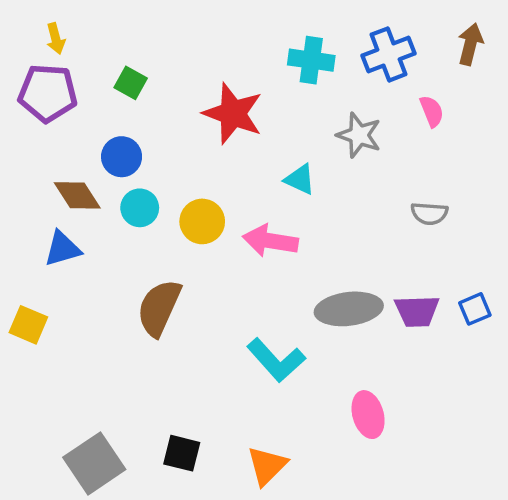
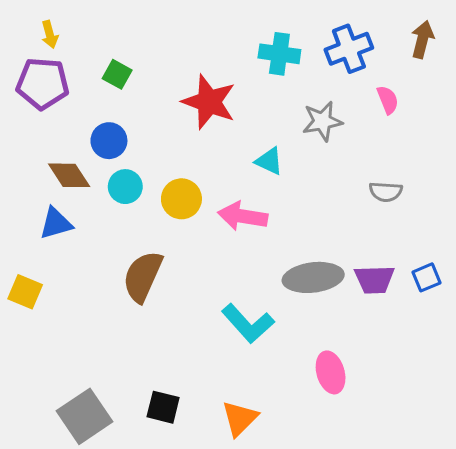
gray star: (359, 135) -> (322, 121), turned -30

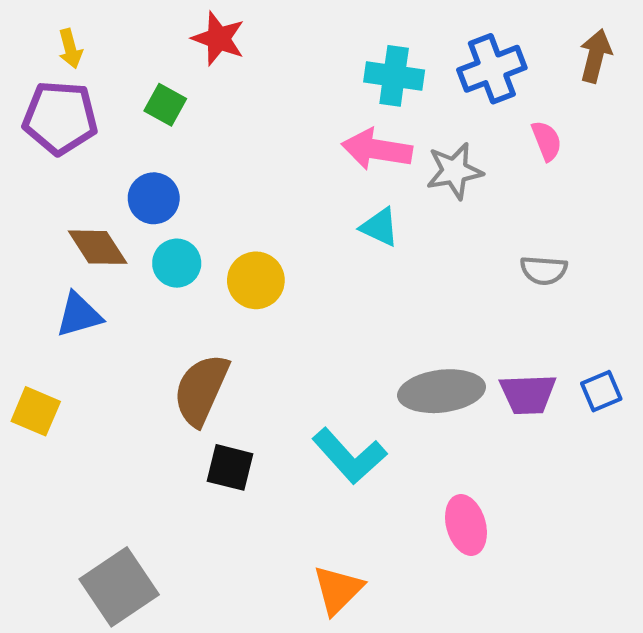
red star: (209, 102) -> (218, 39), moved, size x0.7
pink arrow: (243, 216) -> (377, 149), moved
black square: (163, 407) -> (230, 467), moved

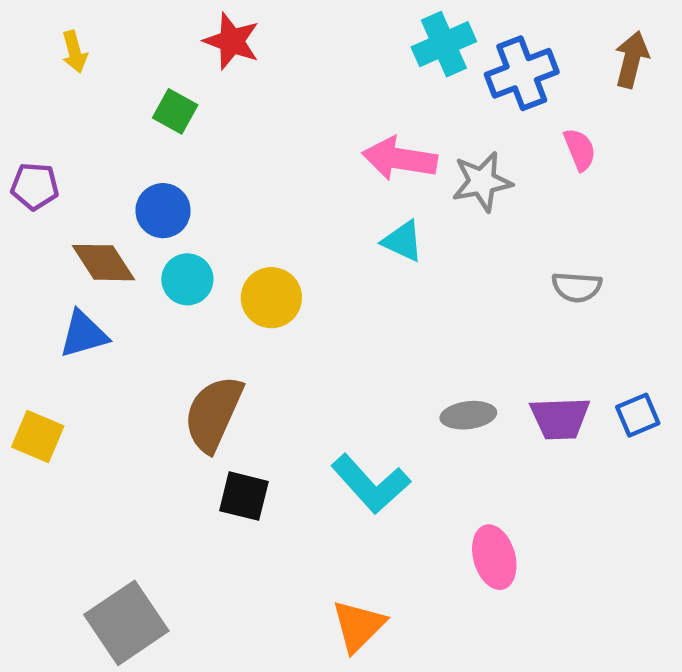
cyan cross: (394, 76) -> (444, 44), moved, turned -32
purple pentagon: (60, 118) -> (35, 186), moved, size x0.6
gray ellipse: (442, 391) -> (468, 415), size x0.6

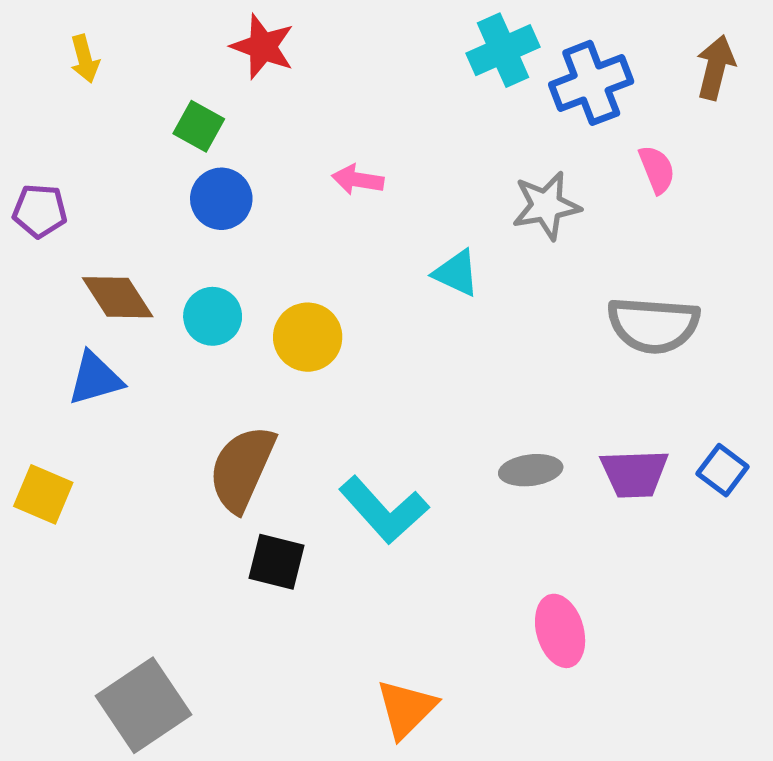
pink arrow: (400, 159) -> (358, 180), moved, size x0.6
blue circle: (163, 211) -> (221, 199), moved
gray semicircle: (577, 287) -> (653, 325), size x1.6
blue square: (638, 415) -> (723, 470), turned -30
cyan L-shape: (371, 484) -> (384, 510), moved

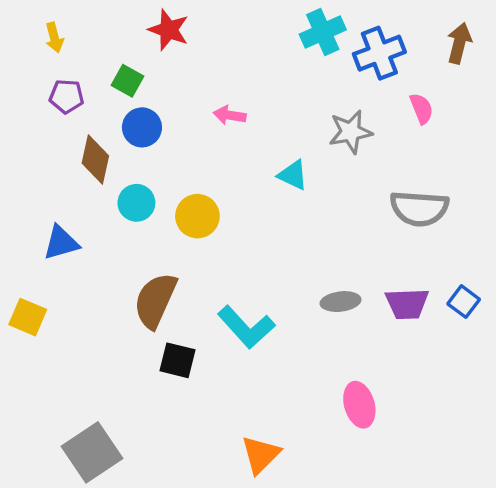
purple pentagon: (40, 211) -> (67, 96), moved
brown diamond: (118, 297) -> (95, 160), moved, turned 45

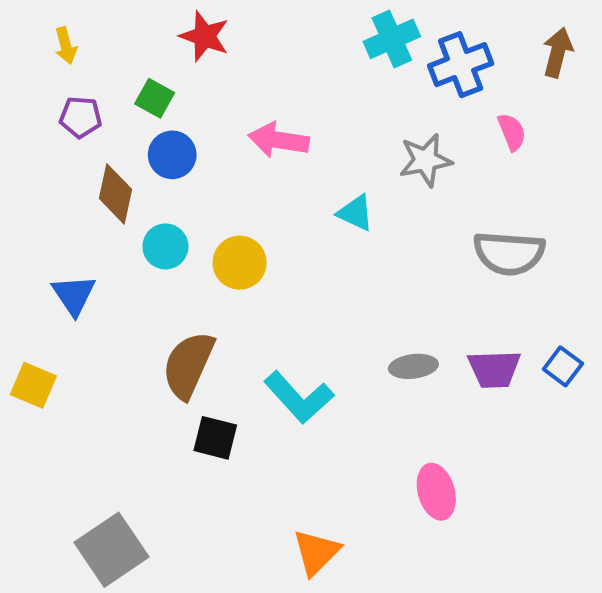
pink arrow: (230, 115) -> (279, 140), size x1.5
blue triangle: (61, 243) -> (74, 295), turned -48

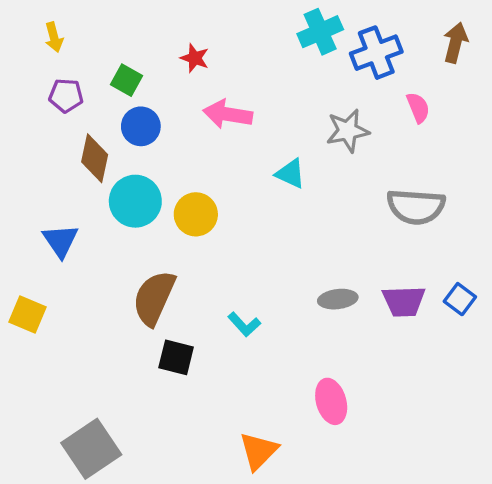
red star: (205, 36) -> (195, 58), moved, size x0.7
cyan circle: (165, 246) -> (135, 201), size x1.4
cyan L-shape: (299, 397) -> (244, 324), size x0.6
pink ellipse: (436, 492) -> (331, 401), moved

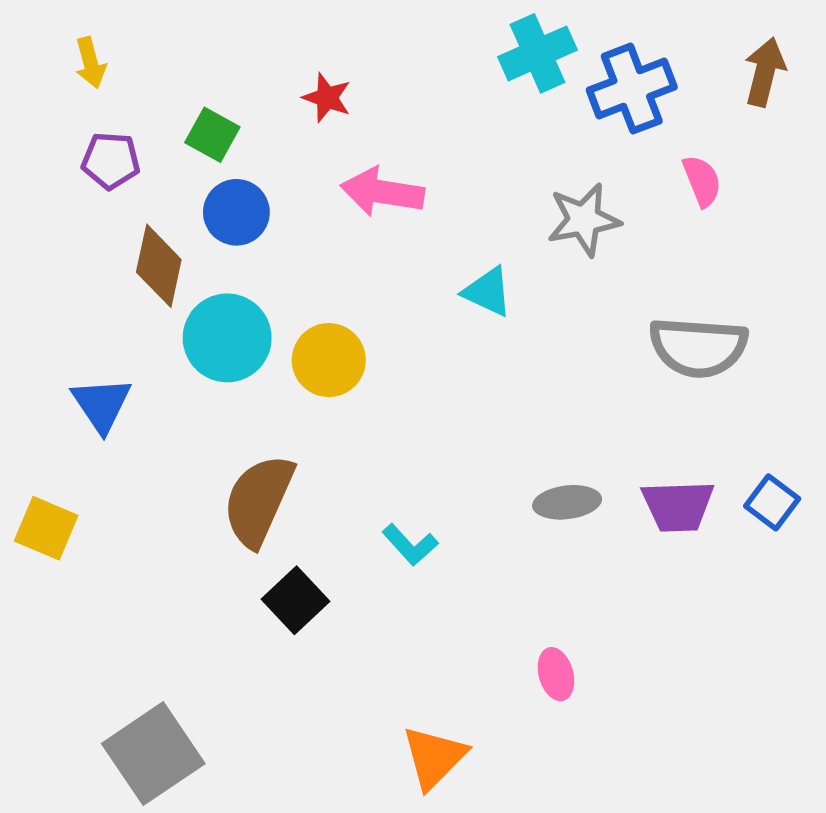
black square: (176, 357) -> (296, 600), turned 33
pink ellipse: (331, 401) -> (556, 674), size x0.7

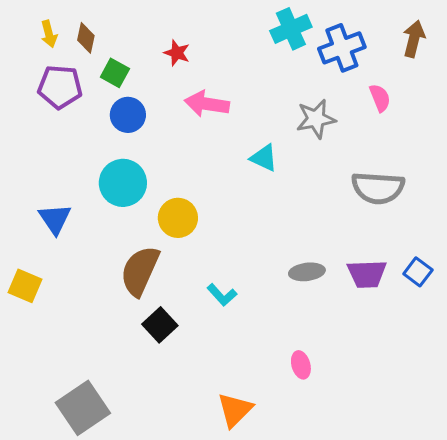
purple pentagon: (111, 161) -> (60, 87), size x1.4
brown diamond: (159, 266) -> (86, 38), moved, size x0.7
yellow circle: (329, 360) -> (178, 218), moved

